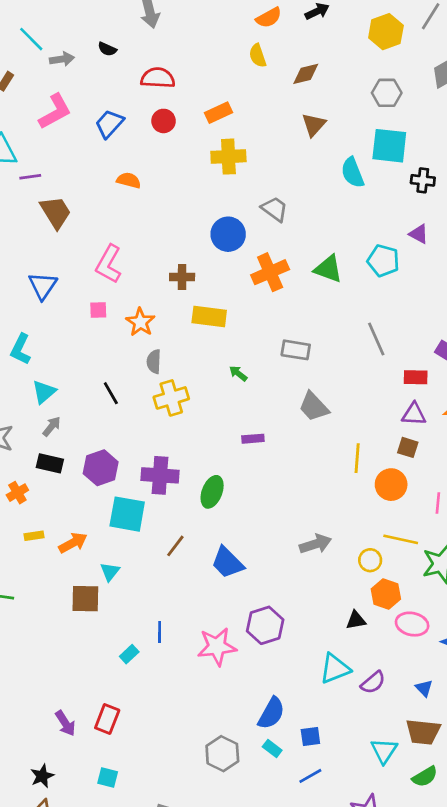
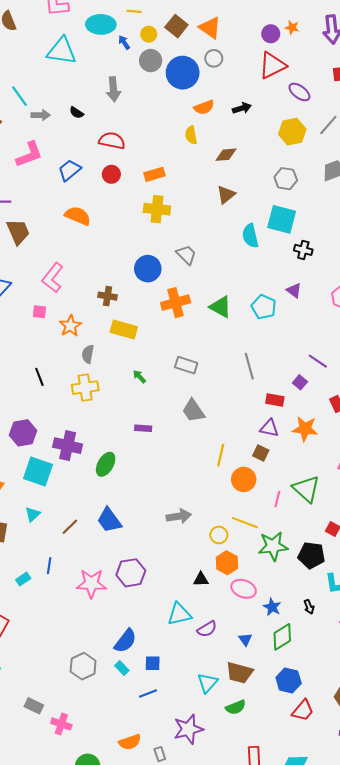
orange semicircle: (129, 180) -> (78, 216), size x1.4
gray semicircle: (154, 362) -> (88, 354), moved
brown line: (175, 546) -> (70, 527), moved
cyan triangle: (110, 572) -> (33, 514), moved

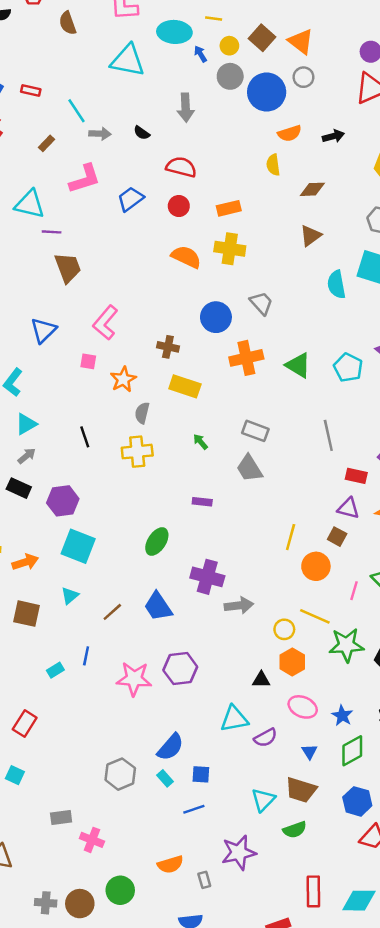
orange semicircle: (78, 216) -> (186, 257), moved
gray trapezoid: (193, 411) -> (249, 468), moved
purple cross: (68, 446) -> (207, 577), moved
pink ellipse: (244, 589) -> (303, 707), moved
gray rectangle: (34, 706) -> (61, 817), turned -36

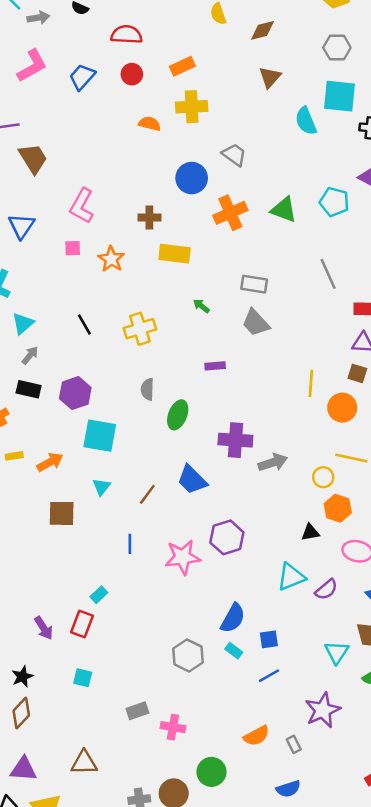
orange semicircle: (186, 257) -> (150, 124), size x0.7
gray semicircle: (142, 413) -> (147, 389), moved
cyan rectangle: (55, 670) -> (99, 595), moved

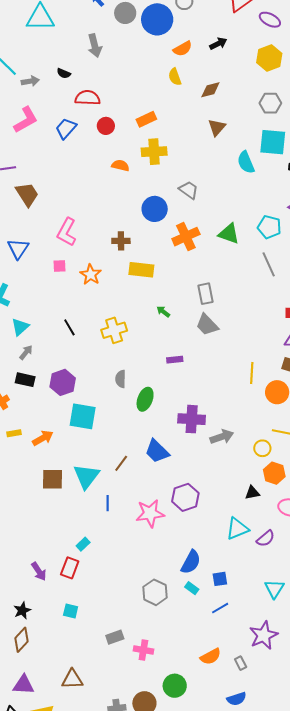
red semicircle: (126, 35) -> (88, 98), moved
gray line: (328, 274) -> (269, 264), moved
gray rectangle: (254, 284) -> (206, 294), turned 70
cyan triangle: (101, 487) -> (86, 476), moved, size x1.8

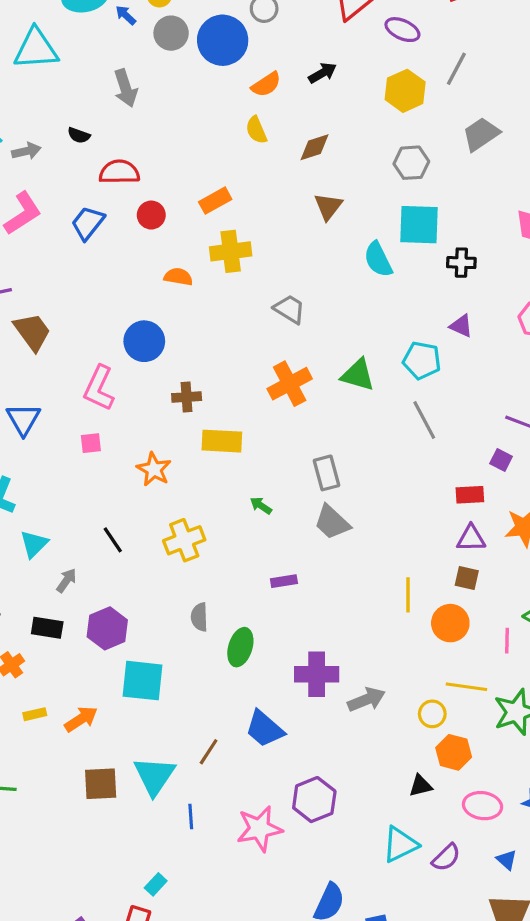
blue circle: (155, 209) -> (144, 341), moved
orange star: (91, 275) -> (154, 469), moved
gray arrow: (26, 352) -> (66, 580), moved

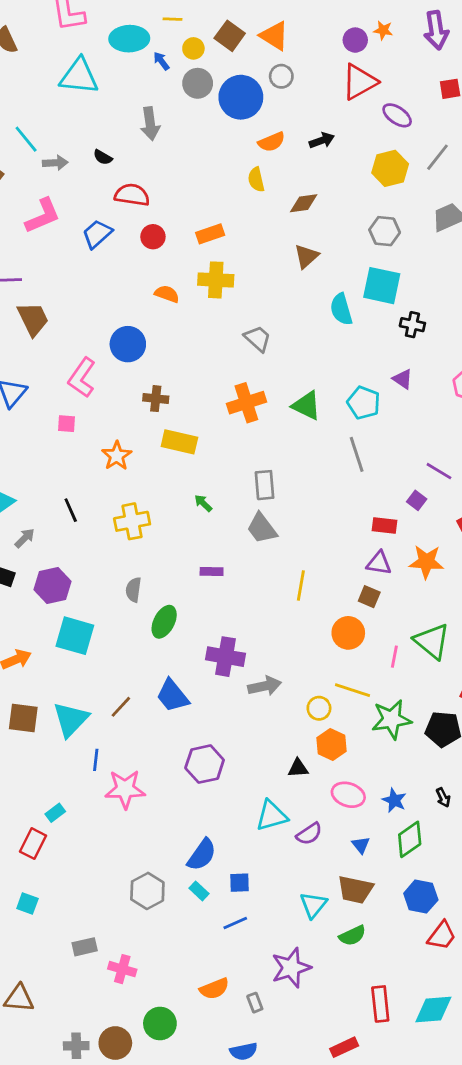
yellow line: (408, 595) -> (301, 585), moved
pink star: (259, 829) -> (125, 789), moved

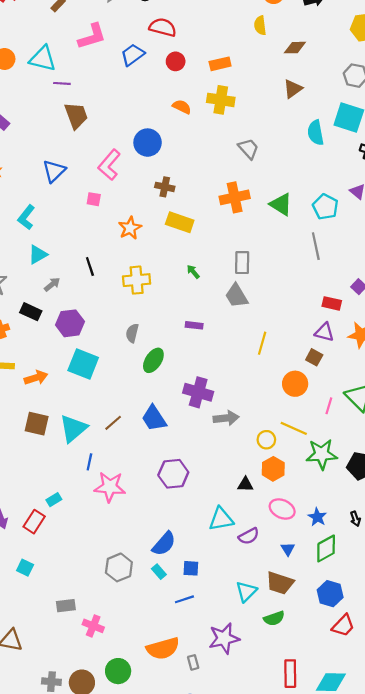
orange semicircle: (214, 989) -> (163, 648), size x1.4

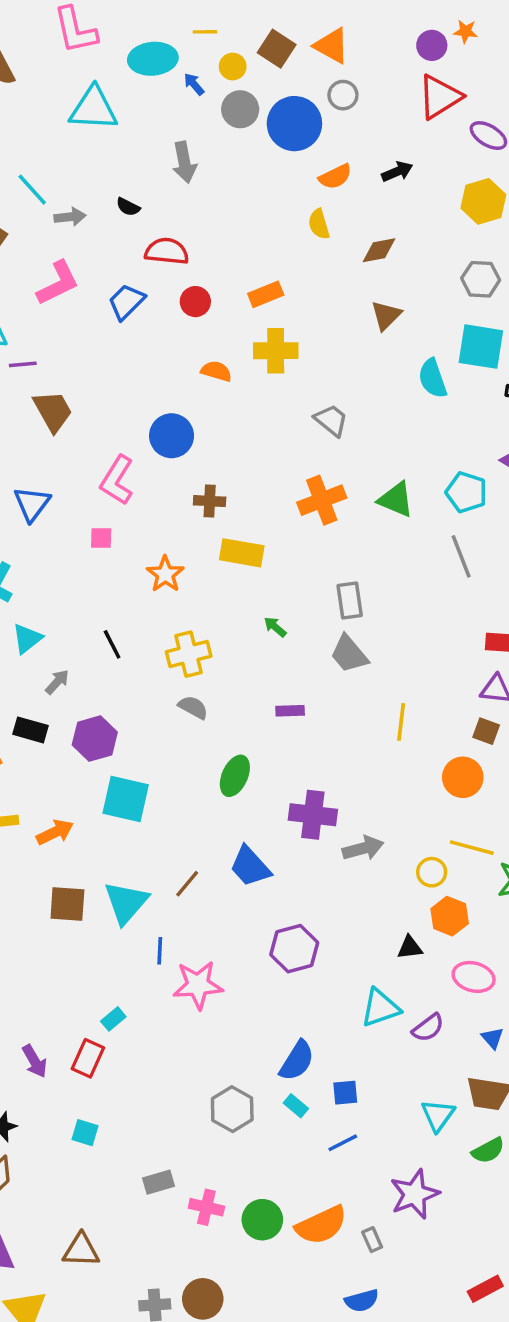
gray semicircle: (132, 333) -> (193, 707), moved, turned 114
green circle: (118, 671) -> (262, 1220), moved

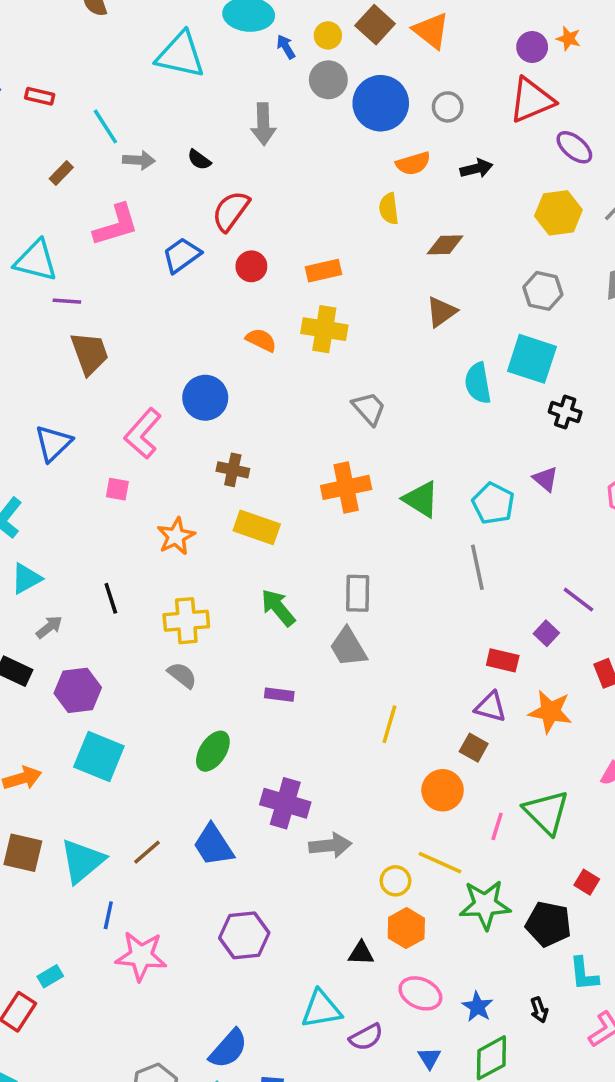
gray circle: (343, 95) -> (448, 107), moved
red semicircle: (167, 251) -> (231, 211), turned -69
green arrow: (275, 627) -> (278, 608), size x1.6

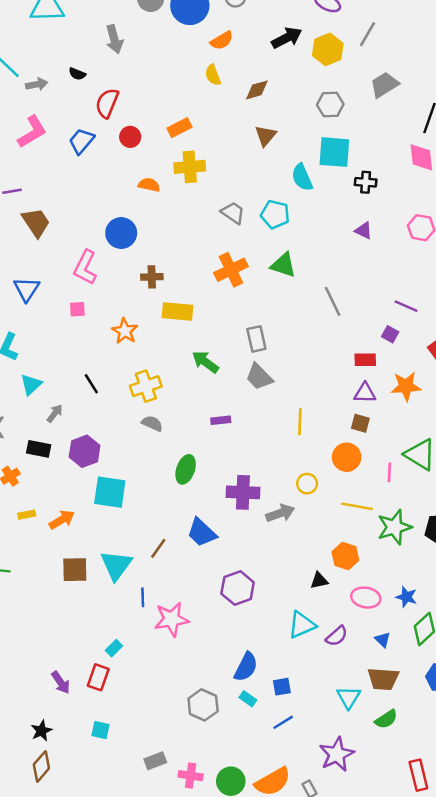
black arrow: (476, 169) -> (287, 38), moved, size x1.4
cyan pentagon: (493, 503) -> (275, 214), moved
yellow circle: (395, 881) -> (307, 484), moved

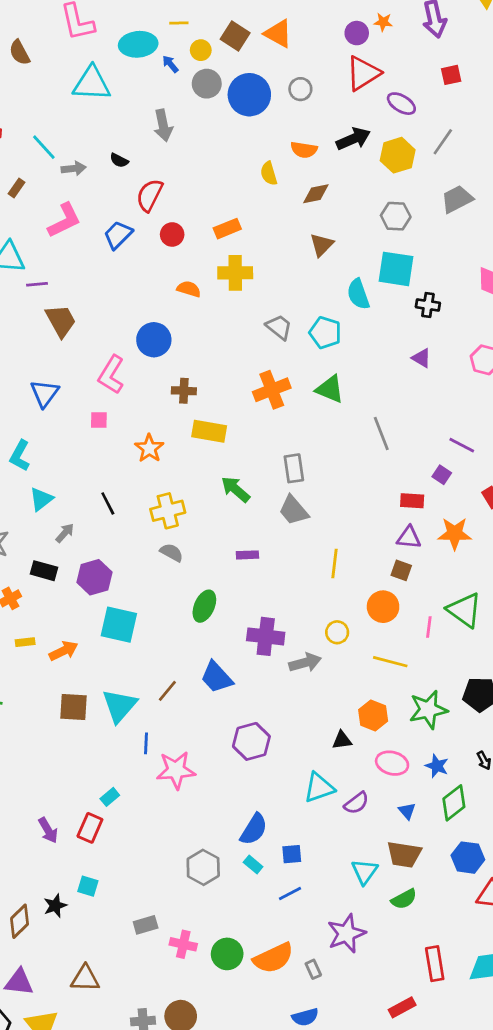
orange semicircle: (222, 41) -> (304, 150), moved, turned 35
green star: (394, 527) -> (428, 710), moved
black star: (41, 731) -> (55, 906), moved

